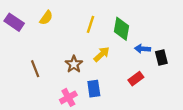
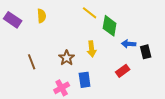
yellow semicircle: (46, 18) -> (42, 16), turned -40
yellow line: (90, 24) -> (90, 13), moved, turned -70
yellow arrow: (102, 54) -> (92, 49), turned 126

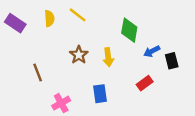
yellow line: (90, 13) -> (78, 15), moved
blue arrow: (129, 44) -> (152, 51), turned -32
brown star: (67, 58) -> (79, 55), moved
pink cross: (62, 88) -> (61, 103), moved

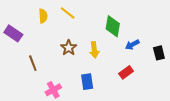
purple rectangle: (15, 23) -> (13, 33), moved
black rectangle: (172, 61) -> (159, 53), moved

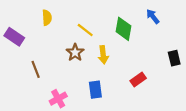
yellow line: (68, 13) -> (85, 30), moved
blue arrow: (132, 45) -> (153, 16), moved, turned 80

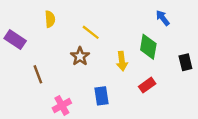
green diamond: (123, 29) -> (148, 47), moved
yellow arrow: (103, 55) -> (122, 61), moved

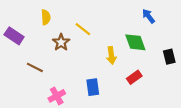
green diamond: (148, 47) -> (135, 42), turned -30
brown star: (80, 56) -> (61, 42), moved
brown line: (38, 74) -> (35, 67), turned -42

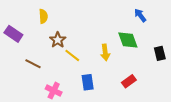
yellow line: (83, 29) -> (72, 55), moved
red rectangle: (134, 77) -> (129, 81), moved
pink cross: (57, 96) -> (54, 91), turned -35

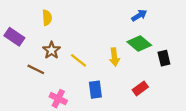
blue arrow: (140, 15) -> (139, 15), moved, turned 96
brown star: (58, 40) -> (52, 50), moved
green diamond: (128, 40) -> (139, 44), turned -30
black rectangle: (160, 53) -> (164, 58), moved

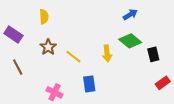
brown line: (36, 69) -> (18, 67), moved, turned 35
red rectangle: (140, 88) -> (163, 83), moved

